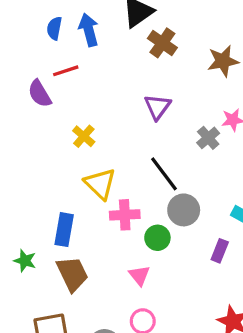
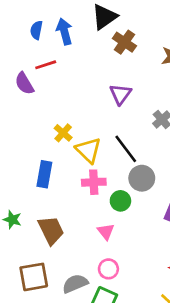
yellow cross: (84, 136) -> (63, 133), moved
yellow triangle: (100, 184) -> (88, 150), moved
blue rectangle: (64, 230) -> (44, 174), moved

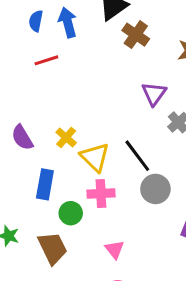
purple semicircle: (24, 83) -> (22, 138), moved
purple triangle: (120, 94) -> (154, 94), moved
green circle: (120, 201) -> (71, 213), moved

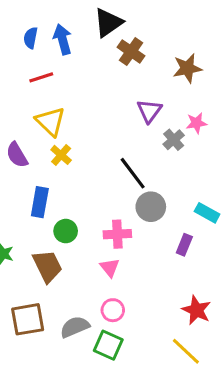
yellow triangle: (95, 157) -> (50, 122), moved
pink cross: (101, 194) -> (117, 234), moved

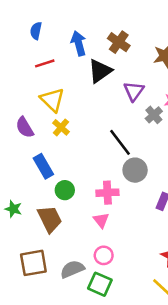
black triangle: (108, 23) -> (100, 71), moved
blue arrow: (63, 39) -> (79, 43), moved
blue rectangle: (40, 202) -> (43, 166), turned -40

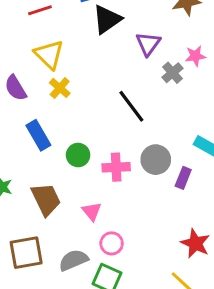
gray circle: (135, 170) -> (156, 160), moved
green circle: (65, 190) -> (78, 155), moved
pink triangle: (101, 220) -> (92, 211), moved

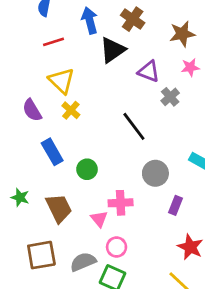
purple triangle: (148, 44) -> (149, 71), turned -45
pink star: (195, 56) -> (190, 67), moved
pink cross: (116, 167) -> (121, 203), moved
purple rectangle: (183, 178) -> (176, 205), moved

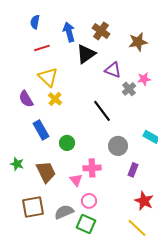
pink star: (190, 67) -> (144, 79), moved

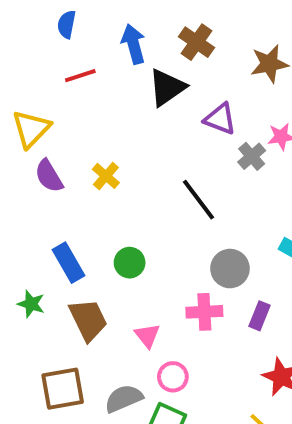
yellow triangle: (48, 77) -> (31, 129), moved, turned 30
blue rectangle: (41, 130) -> (69, 263), moved
pink cross: (92, 168) -> (204, 312), moved

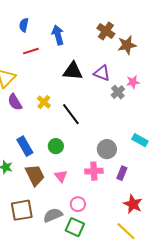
brown cross: (196, 42) -> (106, 31), moved
black triangle: (167, 87) -> (73, 71), moved, turned 40
black line: (198, 200) -> (71, 114), moved
pink triangle: (147, 335) -> (61, 176), moved

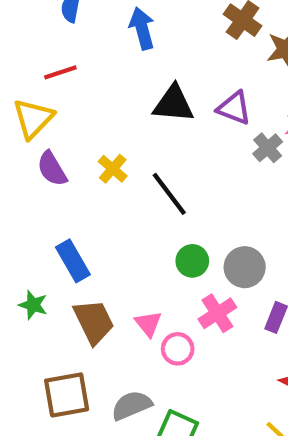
red line: (31, 51) -> (60, 72), moved
green circle: (56, 146) -> (192, 261), moved
pink cross: (94, 171) -> (217, 313), turned -30
pink circle: (78, 204) -> (178, 349), moved

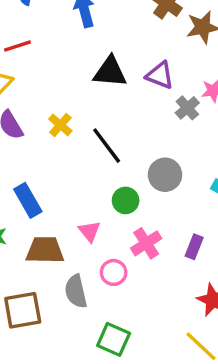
gray circle: (245, 267) -> (165, 175), moved
brown trapezoid: (94, 322) -> (45, 250), turned -63
pink triangle: (148, 324) -> (90, 231), moved
gray semicircle: (132, 405) -> (76, 291), moved, turned -80

